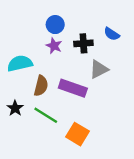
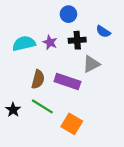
blue circle: (55, 25) -> (68, 14), moved
cyan semicircle: (20, 63) -> (24, 43), moved
black star: (15, 108) -> (13, 110), moved

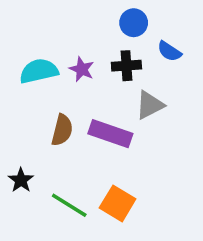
blue circle: (68, 14) -> (134, 23), moved
green line: (42, 106) -> (69, 205), moved

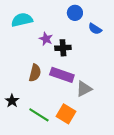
black cross: (126, 66) -> (63, 48), moved
cyan semicircle: (39, 71) -> (22, 20), moved
gray triangle: (150, 105) -> (84, 89), moved

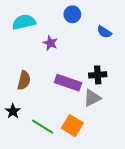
blue circle: (75, 13) -> (72, 14), moved
black cross: (63, 48) -> (98, 75), moved
brown semicircle: (35, 73) -> (24, 80), moved

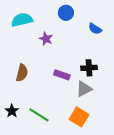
purple rectangle: (68, 83) -> (62, 75), size x0.7
black star: (13, 111) -> (12, 111), moved
orange square: (72, 126) -> (79, 117), moved

